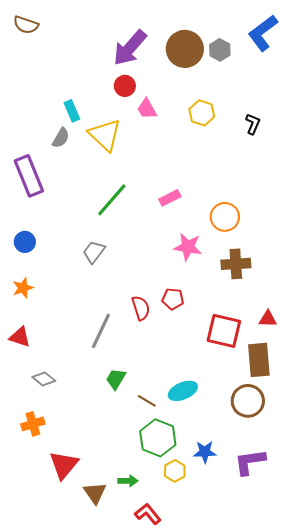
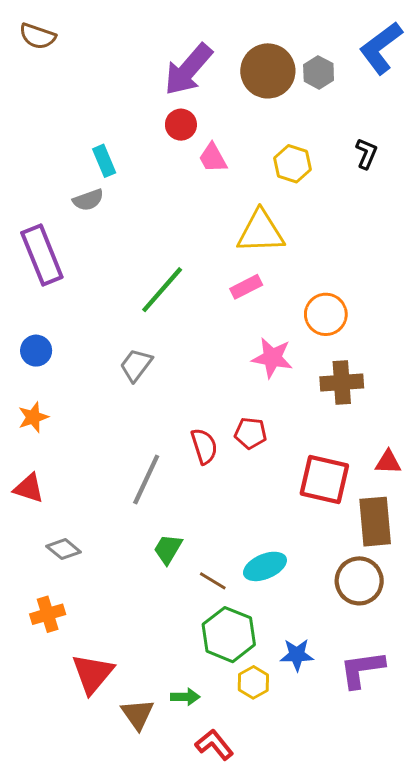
black L-shape: (253, 124) -> (366, 154), moved
yellow triangle: (105, 135) -> (261, 232), moved, turned -45
gray semicircle: (61, 138) -> (88, 200), turned 40

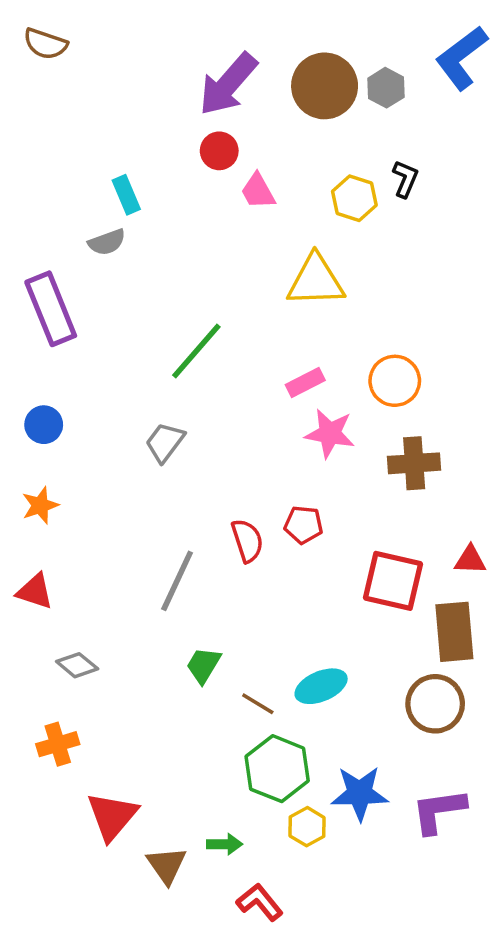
black L-shape: (366, 154) -> (405, 179), moved
pink rectangle: (246, 287) -> (305, 383), moved
blue star: (297, 655) -> (360, 793), size x1.4

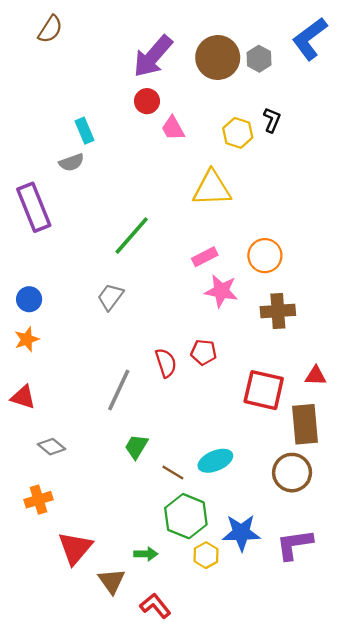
brown semicircle: (45, 44) -> (50, 29), moved, turned -76
blue circle: (44, 425) -> (29, 299), moved
green arrow: (224, 844) -> (146, 554), moved
red L-shape: (260, 902) -> (155, 606), moved

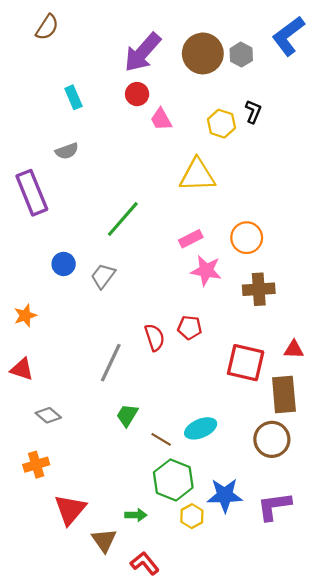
cyan rectangle: (84, 131) -> (73, 97), moved
blue circle: (29, 299) -> (64, 264), moved

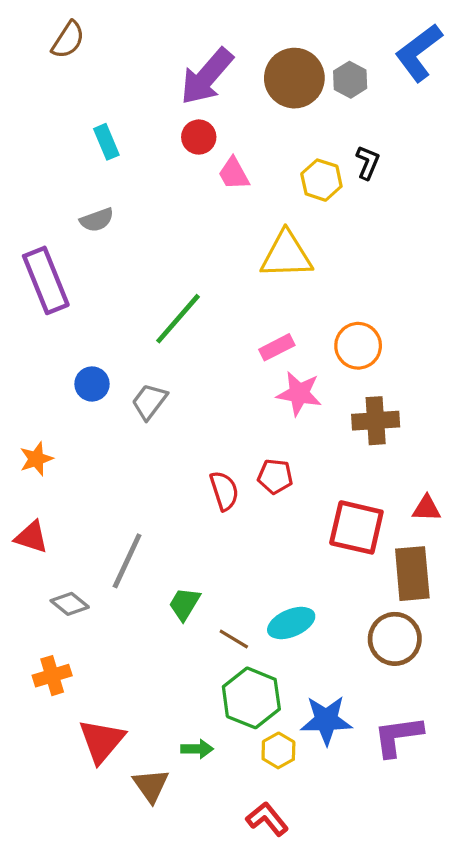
gray line: (111, 363) -> (127, 561), moved
red L-shape: (145, 563) -> (267, 819), moved

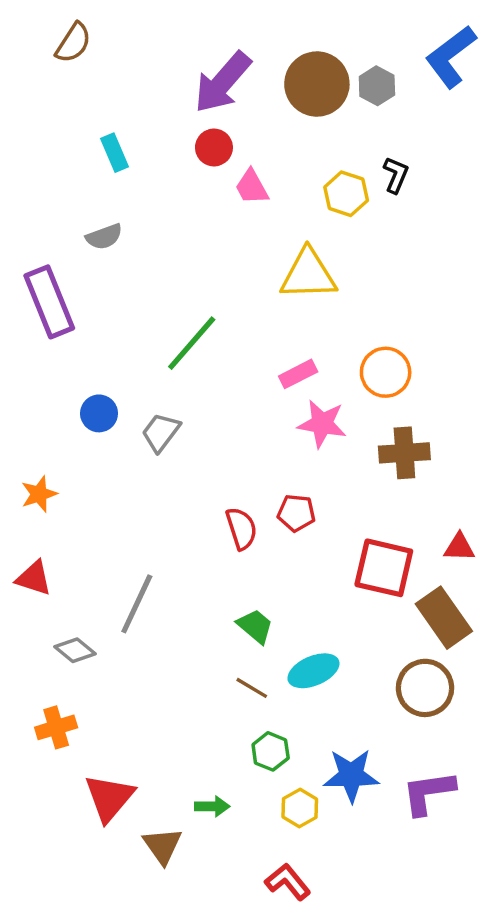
brown rectangle: (412, 574) -> (444, 618), turned -30
green trapezoid: (184, 604) -> (255, 626), moved, turned 99
green hexagon: (251, 698) -> (271, 751), size x0.6

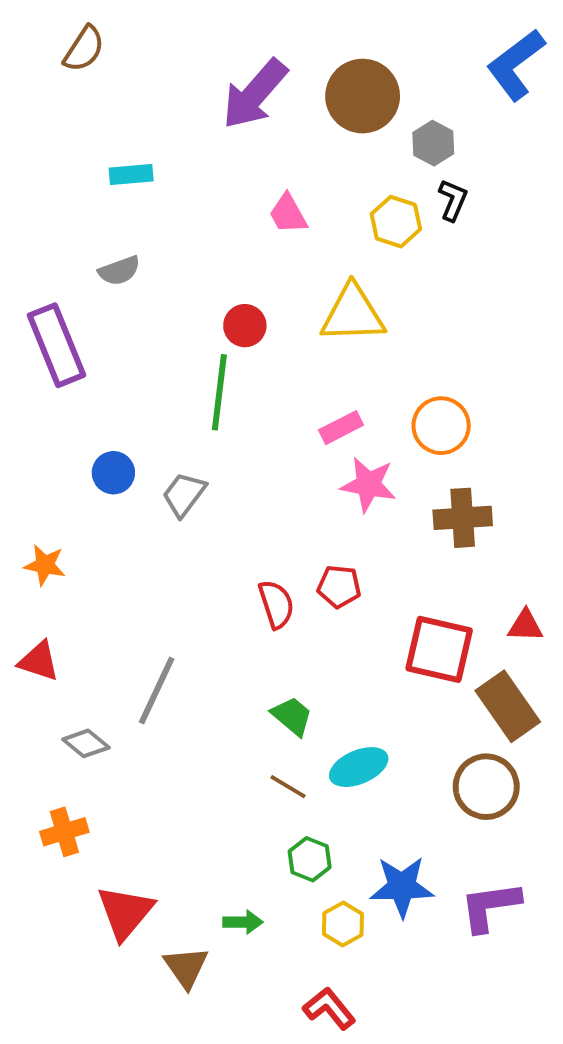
gray hexagon: (377, 86) -> (433, 143), moved
red circle: (214, 147) -> (245, 326), moved
cyan rectangle: (114, 153) -> (131, 175), turned -72
green line: (192, 343) -> (219, 392), turned -34
orange star: (39, 494) -> (45, 565), turned 30

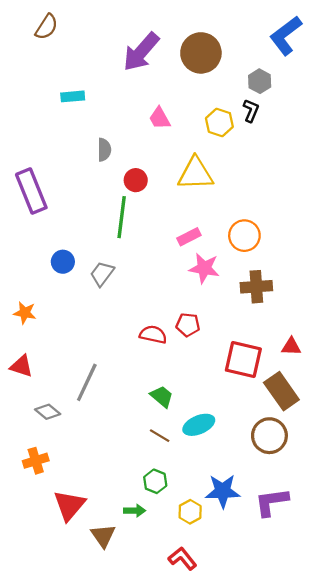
gray hexagon: (433, 143) -> (260, 81), moved
gray semicircle: (119, 271) -> (104, 150), moved, turned -70
red semicircle: (276, 604) -> (153, 335), turned -60
green hexagon: (310, 859) -> (155, 481), moved

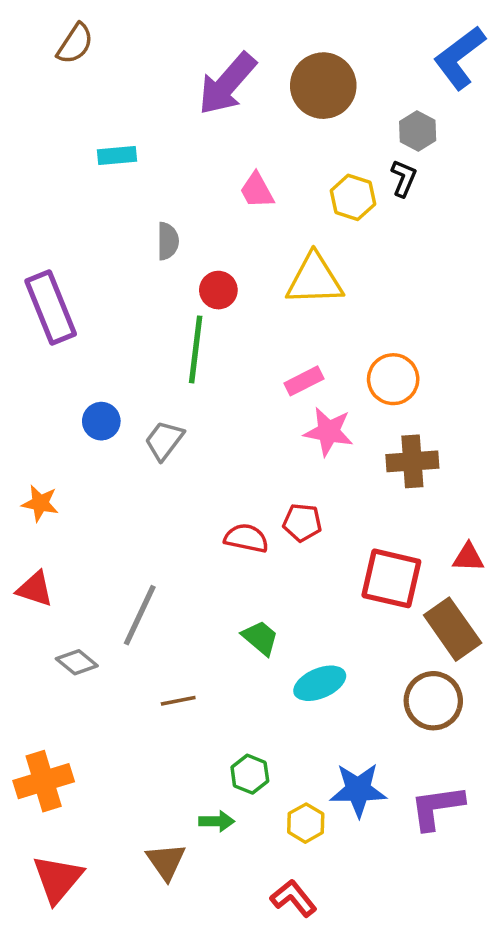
brown line: (160, 436) -> (178, 701), moved, turned -42
orange cross: (36, 461) -> (44, 781), moved, size x1.4
red triangle: (69, 505) -> (58, 879), moved

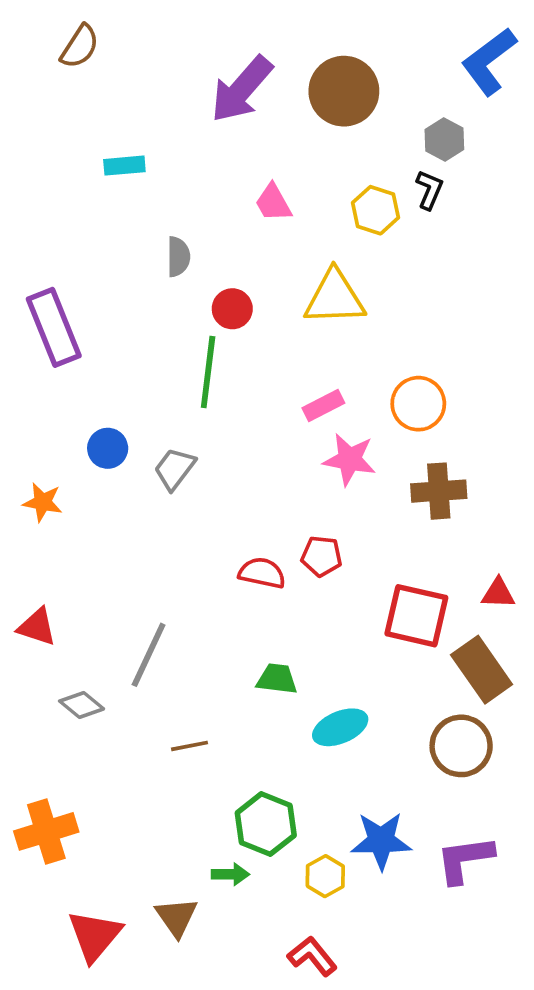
orange star: (40, 503) -> (43, 502), moved
green trapezoid: (260, 638) -> (277, 679), turned -33
green hexagon: (250, 774) -> (266, 824), size x1.5
red triangle: (58, 879) -> (95, 936), moved

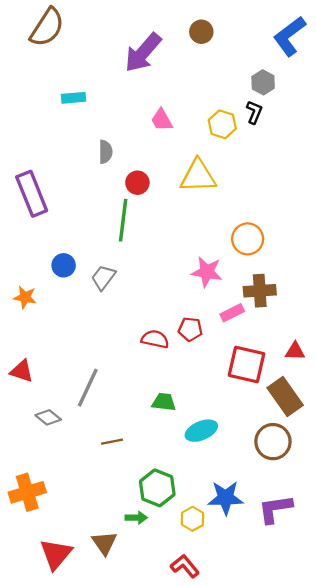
brown semicircle: (80, 47) -> (47, 27), size x1.5
brown circle: (344, 91) -> (201, 32), moved, size x0.6
pink rectangle: (323, 406) -> (232, 313), moved

